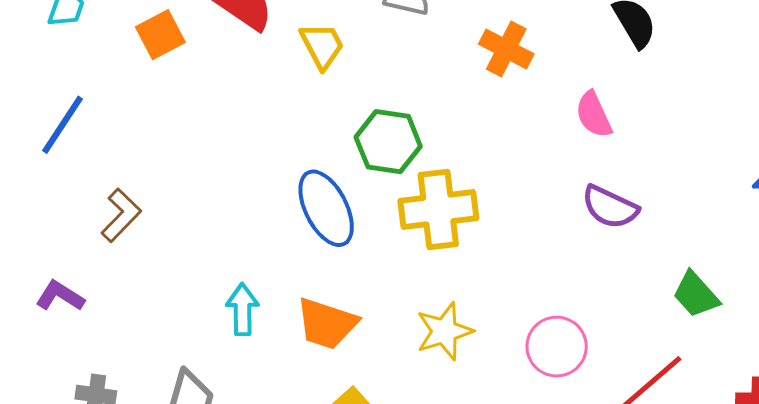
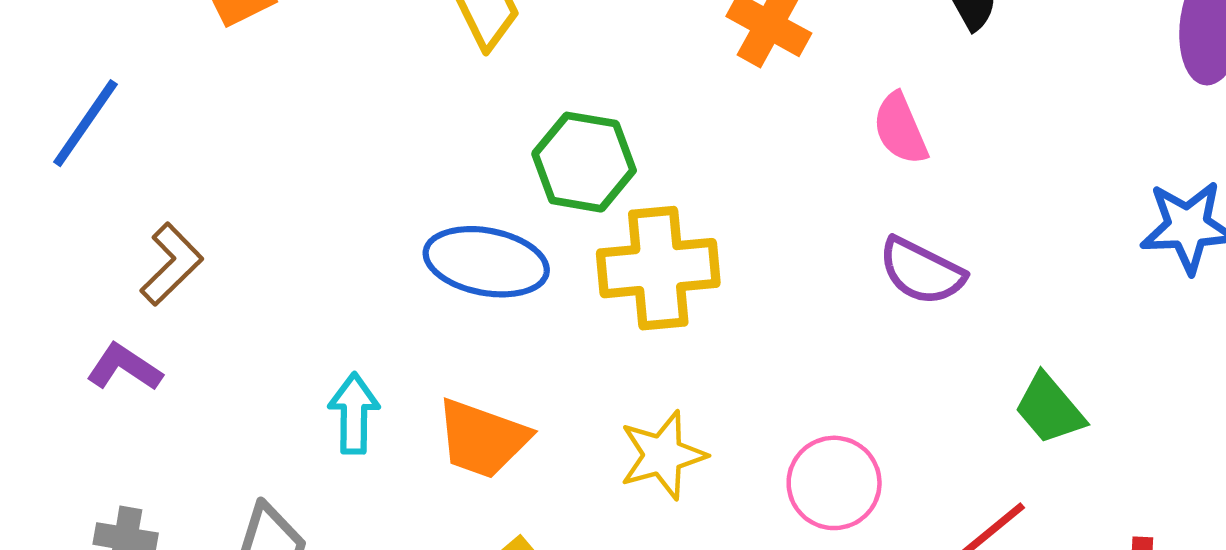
blue ellipse: (326, 208) -> (486, 262), turned -54
purple L-shape: (60, 296) -> (124, 367), moved

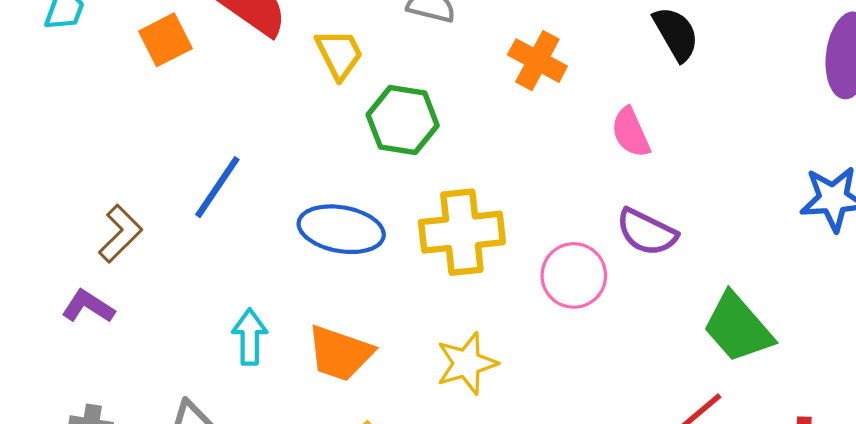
blue line: (85, 123) -> (217, 187), moved
green hexagon: (584, 162) -> (403, 120), moved
green trapezoid: (1050, 409) -> (738, 328), size x1.4
pink circle: (834, 483) -> (574, 275), moved

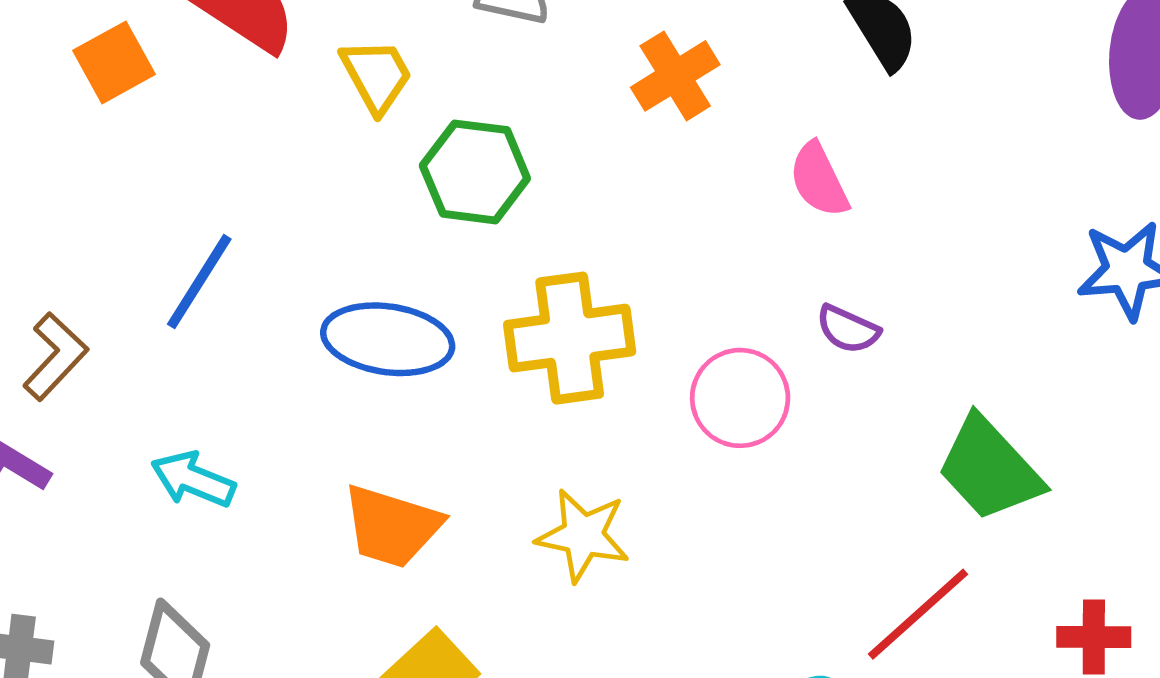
orange cross: (537, 61) -> (675, 76), turned 32
purple semicircle: (647, 232) -> (848, 329), size x0.7
cyan arrow: (250, 337) -> (193, 479), moved, turned -66
yellow star: (467, 363) -> (583, 535), turned 30

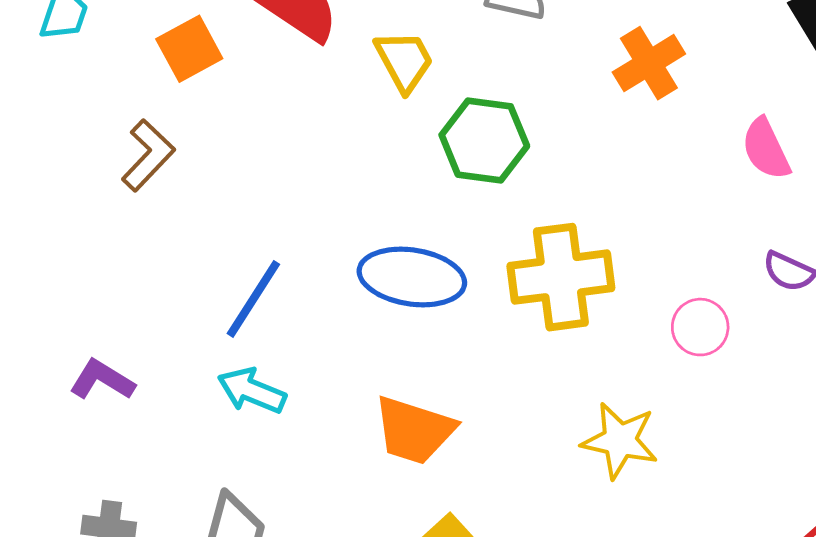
blue line: (199, 282) -> (253, 299), moved
brown L-shape: (55, 356) -> (148, 155), moved
pink circle: (740, 398) -> (700, 327), size x0.7
yellow star: (583, 535) -> (620, 440), moved

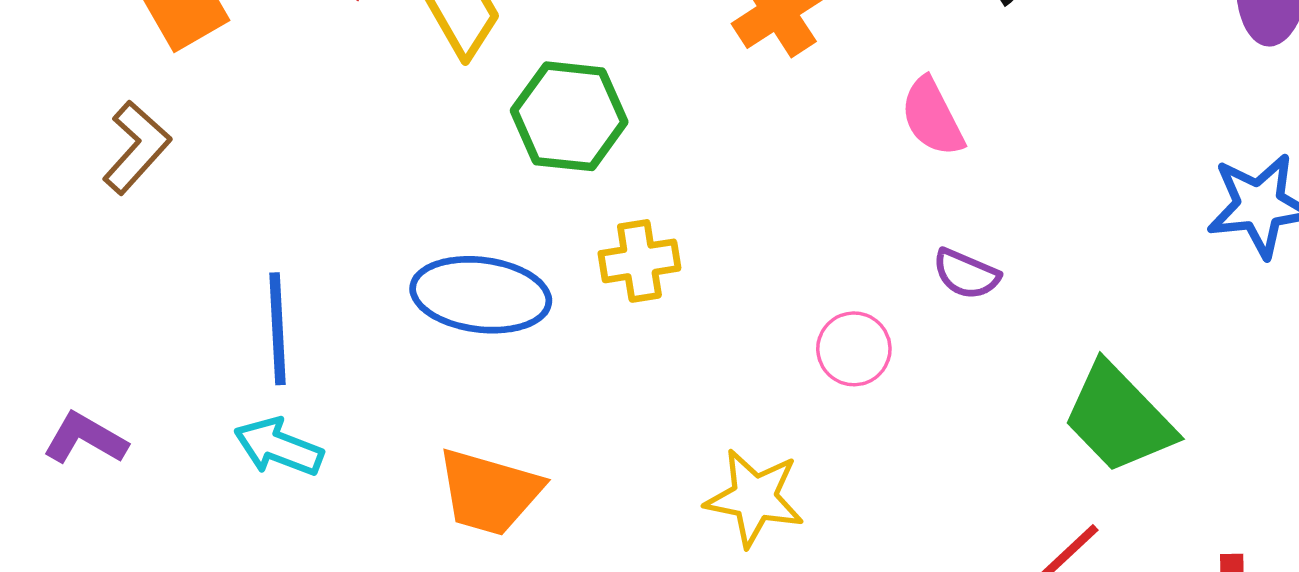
yellow cross: (561, 277) -> (639, 261), moved, size x0.6
blue line: (253, 299) -> (277, 329), turned -34

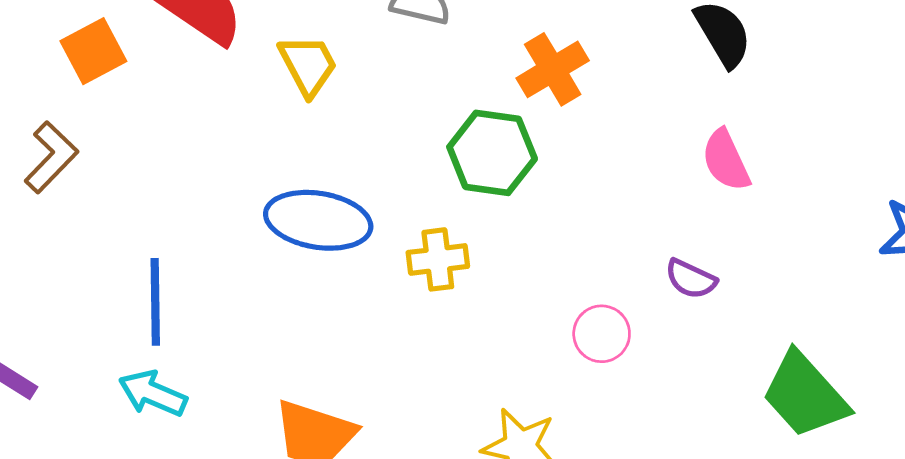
green hexagon: (569, 116) -> (492, 153), moved
pink semicircle: (932, 117) -> (726, 160), moved
blue ellipse: (481, 295) -> (318, 220), moved

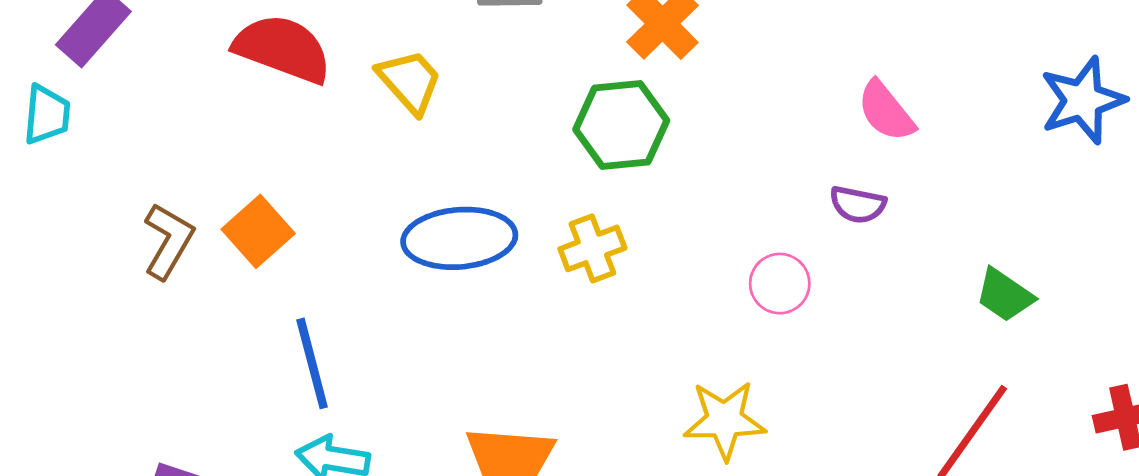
orange square: (93, 51) -> (258, 231), moved
pink semicircle: (726, 160) -> (886, 111), moved
green trapezoid: (805, 395) -> (1005, 295), size x0.6

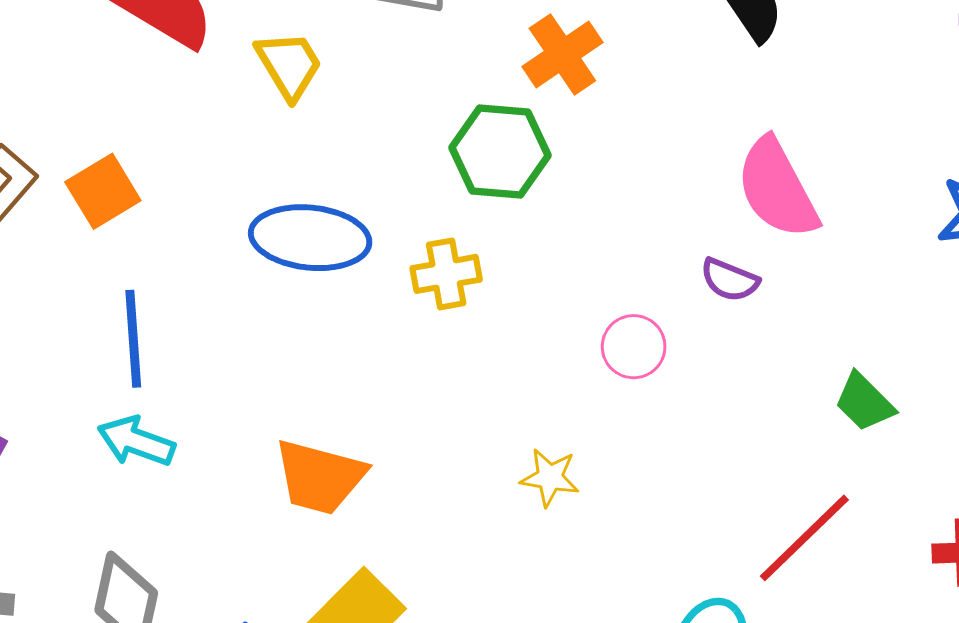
pink semicircle: (886, 111) -> (777, 189), size x1.5
yellow star: (725, 420) -> (550, 477), size x0.7

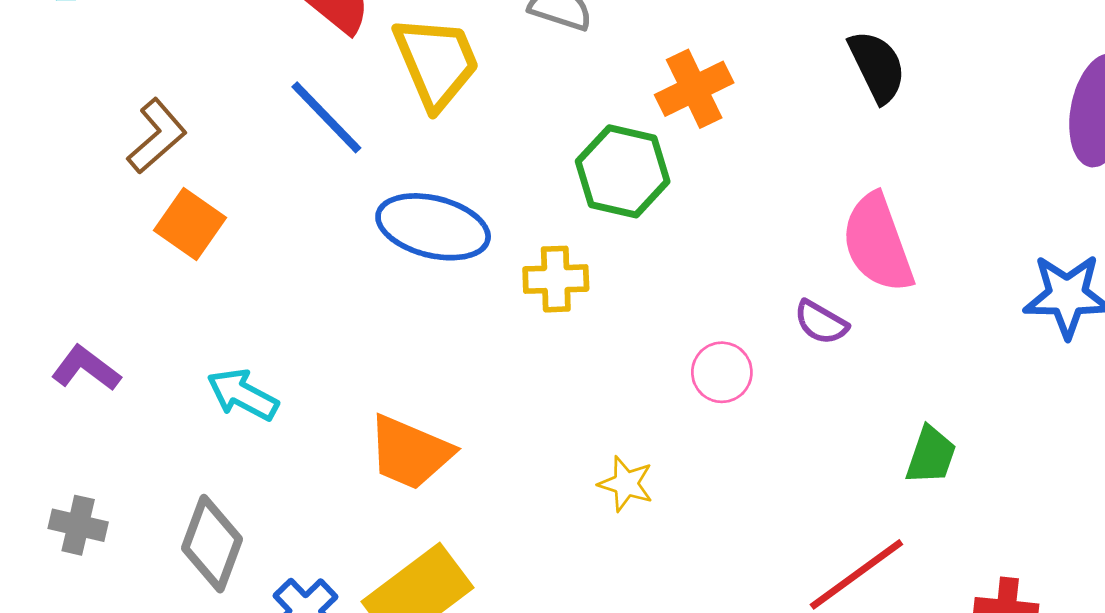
yellow trapezoid: (289, 65) -> (436, 62), size x1.4
orange square: (103, 191) -> (190, 224), moved, turned -32
blue line: (133, 339) -> (326, 117), moved, turned -48
green trapezoid: (864, 402) -> (931, 455), turned -124

